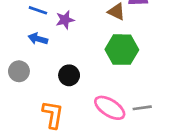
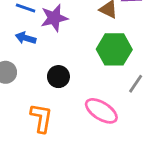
purple star: (65, 20) -> (54, 18), size x1.4
gray line: (142, 108) -> (136, 84), moved, turned -48

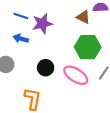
pink ellipse: (101, 111) -> (76, 75), moved

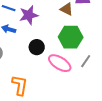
black circle: (46, 68) -> (37, 47), moved

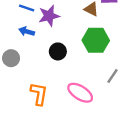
gray line: (86, 61) -> (112, 76), moved
pink ellipse: (60, 63) -> (80, 93), moved

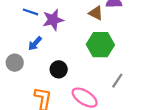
blue arrow: (27, 31) -> (35, 43), moved, turned -64
black circle: (58, 51) -> (59, 69), moved

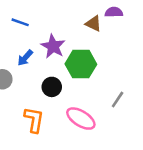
purple star: (53, 20) -> (53, 46), moved, turned -30
green hexagon: (100, 45) -> (81, 64), moved

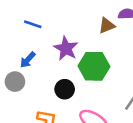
brown triangle: (94, 24) -> (107, 25), turned -48
blue arrow: (25, 58) -> (28, 60), moved

